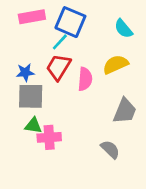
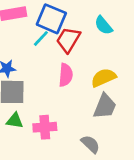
yellow semicircle: (116, 64) -> (103, 78), moved
red trapezoid: (58, 67) -> (68, 40), moved
pink cross: (49, 137) -> (45, 127), moved

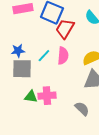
cyan line: (41, 38) -> (44, 56), moved
green triangle: (15, 121) -> (31, 97), moved

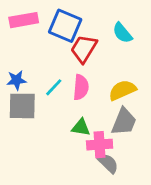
pink cross: (47, 96) -> (100, 145), moved
green triangle: (31, 97) -> (81, 127), moved

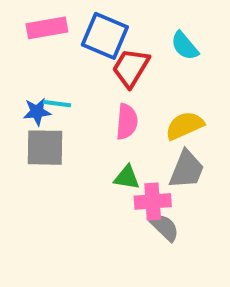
cyan line: (54, 87) -> (57, 104), moved, turned 54

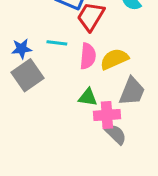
cyan line: (57, 104) -> (57, 43), moved
yellow semicircle: (185, 126) -> (114, 59), moved
gray square: (45, 148) -> (27, 75), turned -36

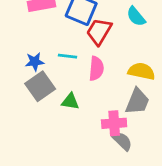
yellow semicircle: (114, 59) -> (141, 71), moved, turned 36
green triangle: (88, 97) -> (70, 101), moved

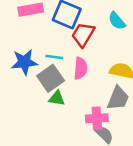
blue star: (35, 62) -> (24, 62), size x1.5
gray square: (40, 86) -> (51, 78), moved

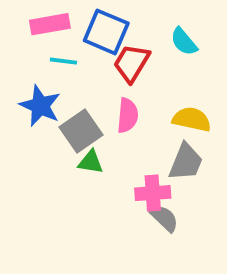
cyan line: (54, 57) -> (63, 61), moved
blue star: (24, 62) -> (40, 106), turned 30

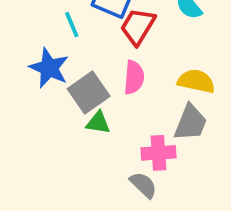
cyan line: (63, 61) -> (72, 25), turned 60
gray semicircle: (164, 218) -> (143, 185), moved

